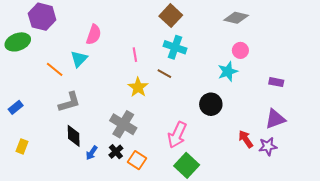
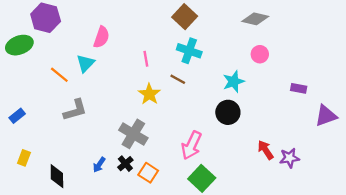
cyan star: (228, 72) -> (234, 82), moved
purple triangle: (275, 119) -> (326, 116), moved
black diamond: (74, 136) -> (57, 176), moved

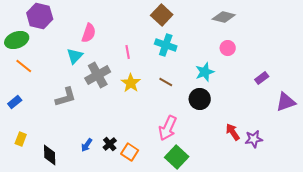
orange line: (59, 75) -> (24, 66), moved
brown line: (178, 79) -> (166, 82), moved
purple rectangle: (299, 88) -> (262, 78), turned -48
gray cross: (133, 134) -> (98, 75), moved, turned 30

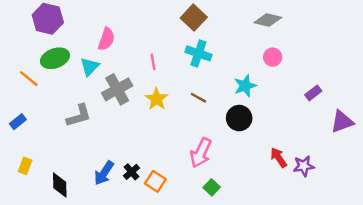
green ellipse: (17, 40) -> (55, 58), moved
blue arrow: (87, 145) -> (104, 173), size x1.5
green square: (177, 157) -> (212, 187), size x0.6

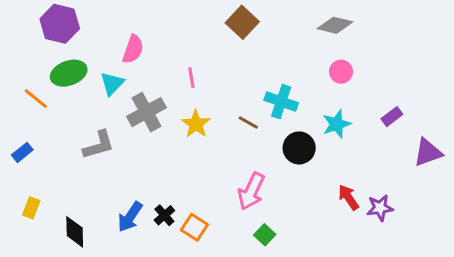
cyan cross: (198, 53) -> (281, 102), moved
cyan star: (245, 86) -> (337, 124), moved

